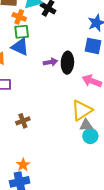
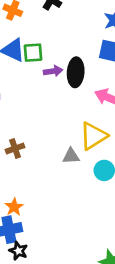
green square: (22, 32) -> (33, 53), moved
gray triangle: (86, 125) -> (71, 156), moved

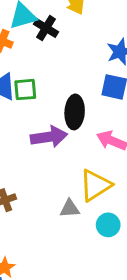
purple arrow: (53, 71) -> (49, 137), moved, size x1.6

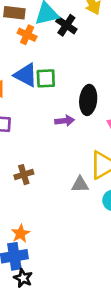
purple arrow: (49, 137) -> (65, 121), size x0.6

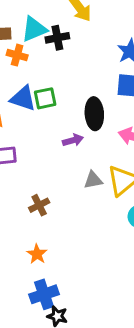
black cross: (66, 25) -> (57, 38), turned -35
gray triangle: (80, 184) -> (93, 180), moved
orange star: (21, 234) -> (37, 254), moved

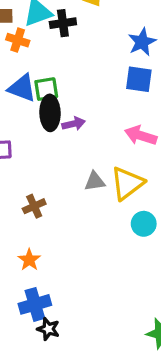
black ellipse: (94, 114) -> (50, 113), moved
purple arrow: (73, 140) -> (74, 124), moved

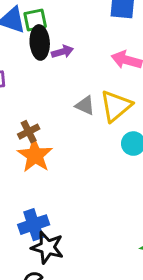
gray triangle: (95, 181) -> (85, 105), turned 35
orange star: (29, 260) -> (35, 155), moved, size x1.6
black star: (48, 329) -> (47, 247), size x1.5

